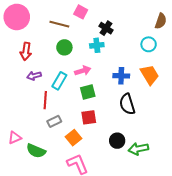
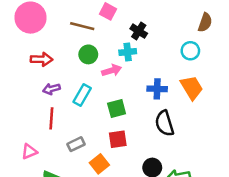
red arrow: (26, 51) -> (42, 59), turned -96
pink arrow: (83, 71) -> (112, 70), moved
red line: (45, 100) -> (51, 118), moved
pink triangle: (15, 138) -> (29, 152), moved

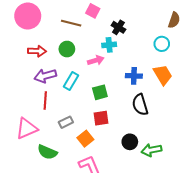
green circle: (88, 54) -> (67, 49), moved
purple arrow: (51, 89) -> (45, 76), size x1.5
pink triangle: (29, 152) -> (27, 128), size x1.6

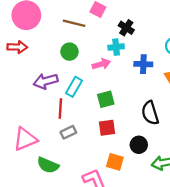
red arrow: (37, 51) -> (17, 47), moved
blue cross: (134, 76) -> (143, 64), moved
red line: (45, 101) -> (60, 108), moved
orange square: (85, 139) -> (115, 162), moved, turned -35
black circle: (130, 142) -> (139, 145), moved

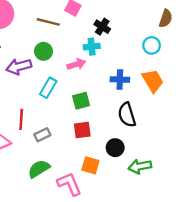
blue cross: (143, 64) -> (120, 80), moved
purple arrow: (46, 81) -> (19, 67), moved
red line: (60, 108) -> (21, 119), moved
green semicircle: (48, 165) -> (39, 169), moved, turned 125

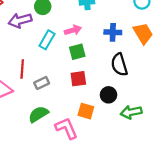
pink arrow: (76, 64) -> (73, 30), moved

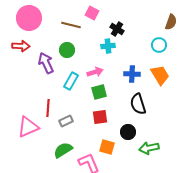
purple arrow: (20, 20) -> (46, 63), turned 80

